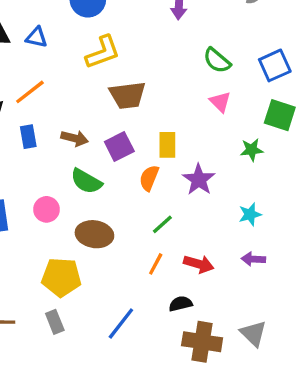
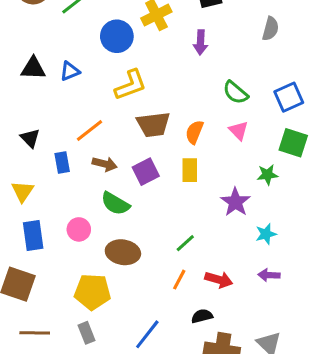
blue triangle: (37, 37) -> (70, 71), turned -35
orange line: (30, 92) -> (89, 131), moved
orange semicircle: (149, 178) -> (194, 132), moved
purple star: (199, 180) -> (235, 202), moved

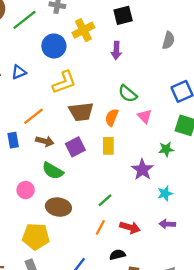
green semicircle: (235, 93) -> (128, 94), moved

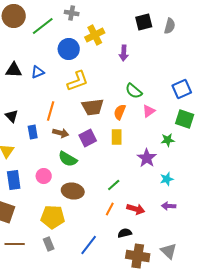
black square: (123, 15) -> (144, 22), moved
gray semicircle: (168, 40) -> (170, 26), moved
orange line: (33, 116) -> (51, 111), turned -36
pink triangle: (145, 116) -> (149, 111), turned 40

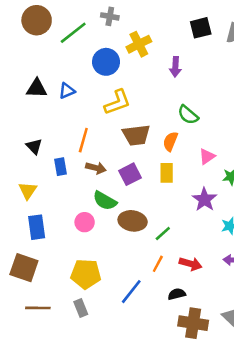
pink triangle: (149, 111) -> (207, 157), moved
pink circle: (44, 176) -> (85, 222), moved
brown ellipse: (73, 191) -> (133, 221), moved
blue line: (89, 245) -> (131, 292), moved

